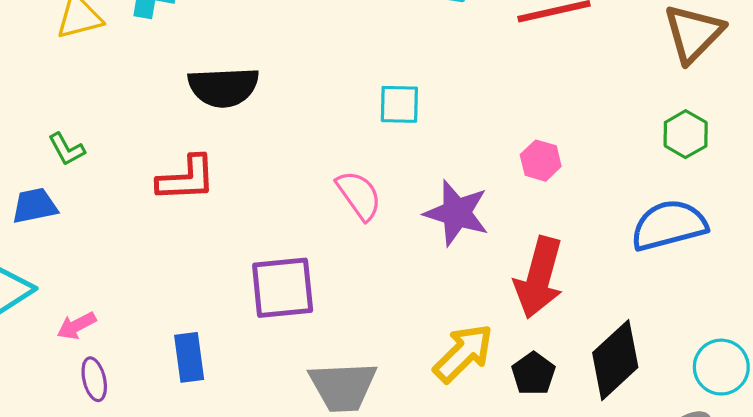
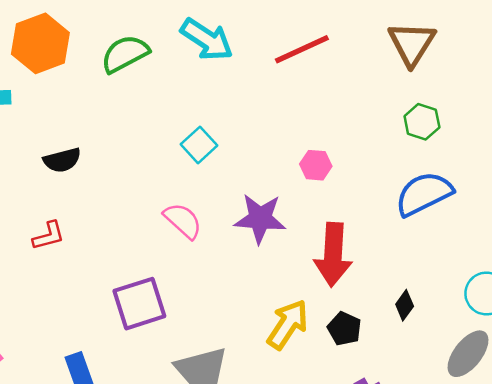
black semicircle: (223, 87) -> (62, 160), size x0.7
cyan square: (399, 104) -> (199, 145), turned -32
red L-shape: (186, 179) -> (49, 236), size x0.7
black diamond: (615, 360) -> (405, 305), size x0.5

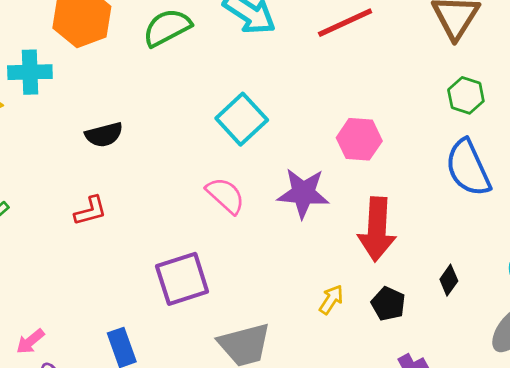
cyan square: (199, 145) -> (242, 119), size x1.4
pink hexagon: (316, 165) -> (359, 139), size x1.4
blue semicircle: (424, 194) -> (468, 168), turned -88
yellow arrow: (288, 324) -> (331, 300), size x0.6

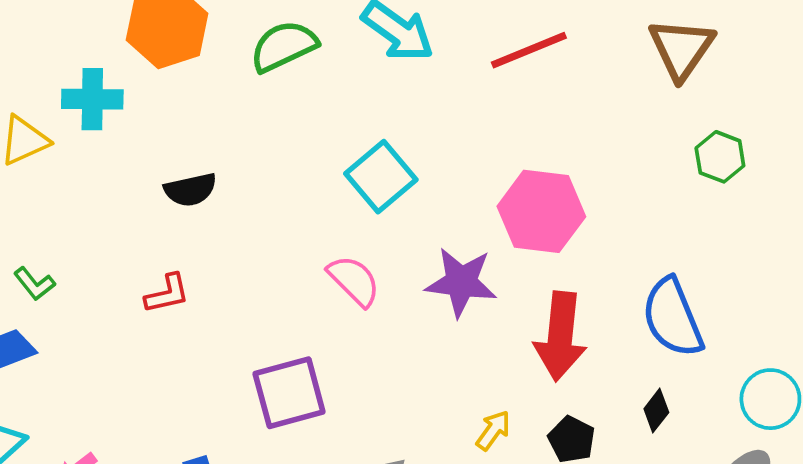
green hexagon: (466, 95) -> (720, 157), moved
pink hexagon: (359, 139) -> (541, 211), size x1.4
blue semicircle: (468, 168) -> (672, 318), moved

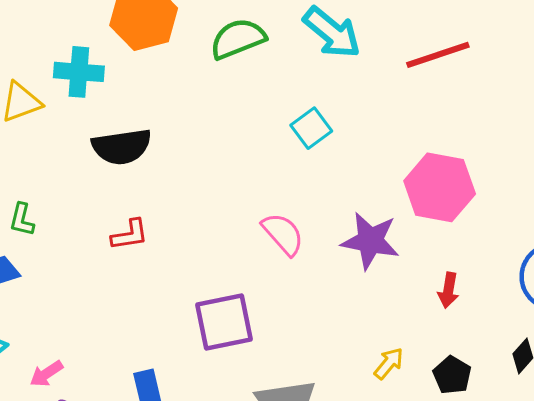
cyan square: (381, 177) -> (311, 128), moved, size x0.7
black semicircle: (190, 190) -> (122, 147), moved, size x1.4
green L-shape: (34, 284) -> (22, 220), turned 48
red arrow: (560, 336) -> (448, 290), size x0.5

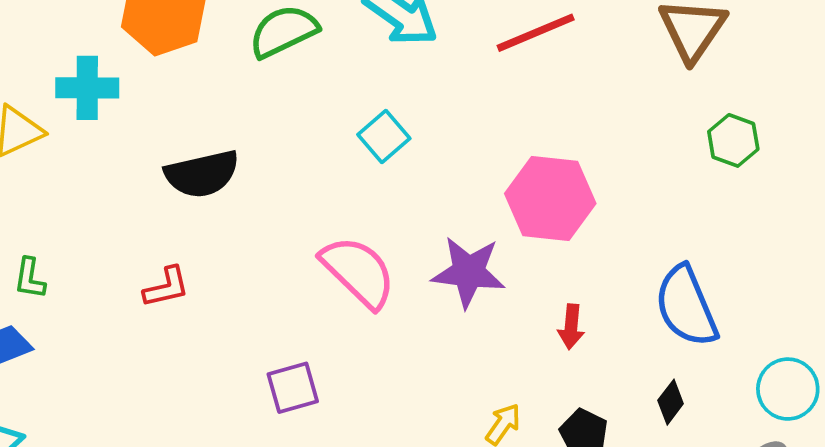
black semicircle: (122, 147) -> (202, 174), moved
pink semicircle: (283, 234) -> (358, 272), size x1.4
purple square: (224, 322) -> (293, 388), size x0.7

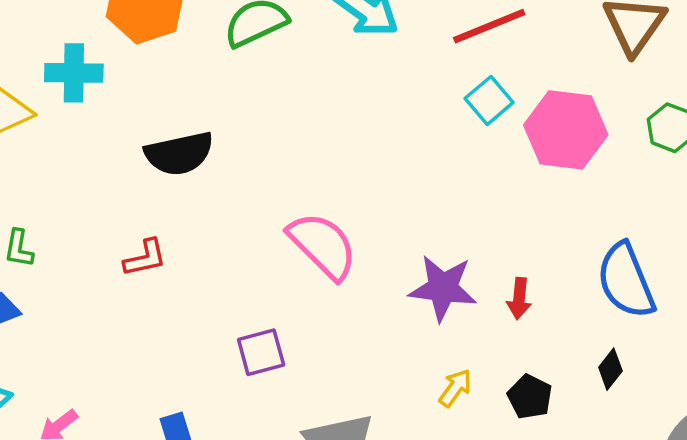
cyan square: (384, 136) -> (489, 100), moved
pink hexagon: (550, 198) -> (566, 130), moved
purple star: (468, 272) -> (443, 288), moved

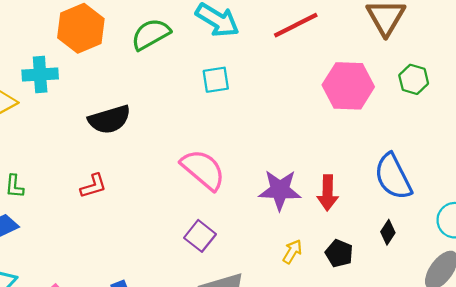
cyan square: (489, 100) -> (216, 80), moved, turned 36
red arrow: (519, 298) -> (328, 193), size x1.4
purple square: (261, 352) -> (200, 236), moved, turned -32

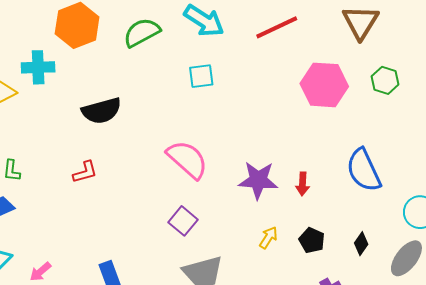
red arrow: (328, 193) -> (303, 184), size x0.7
black diamond: (388, 232) -> (361, 244), moved

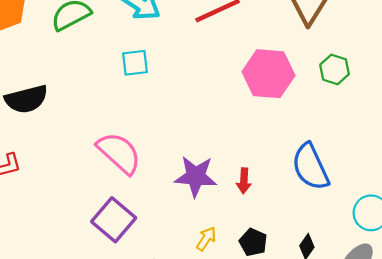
purple square: (183, 221) -> (114, 220), size x1.4

